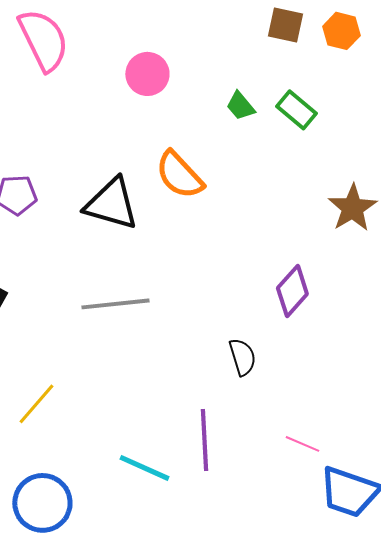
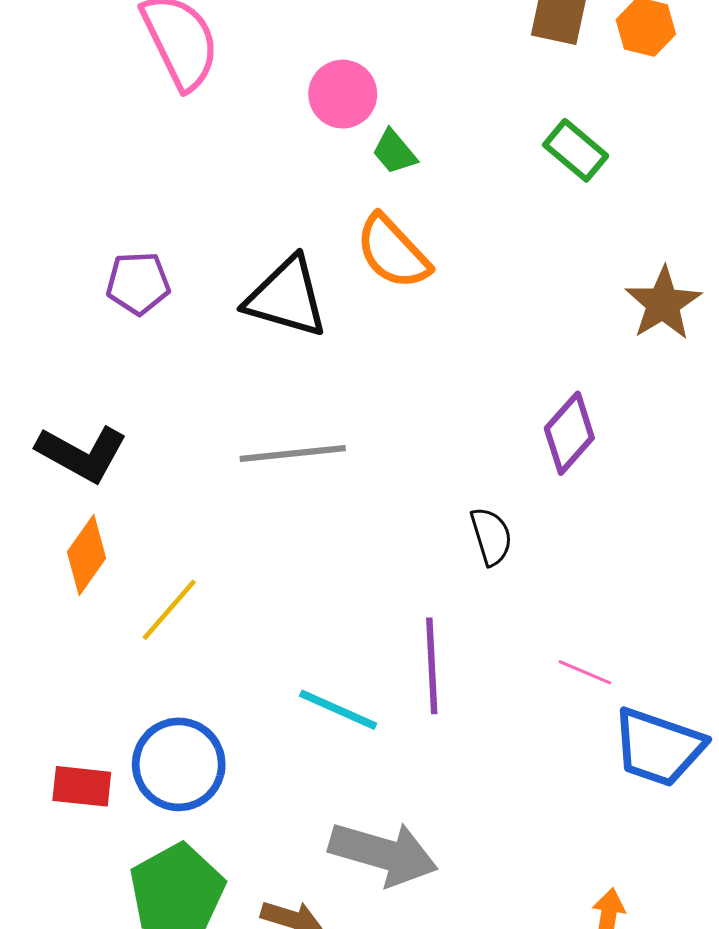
green trapezoid: (240, 106) -> (394, 152), moved

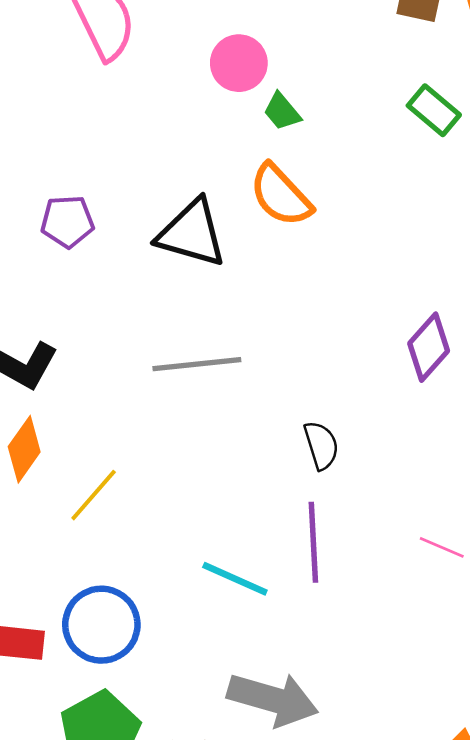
black semicircle: (491, 536) -> (321, 445), moved

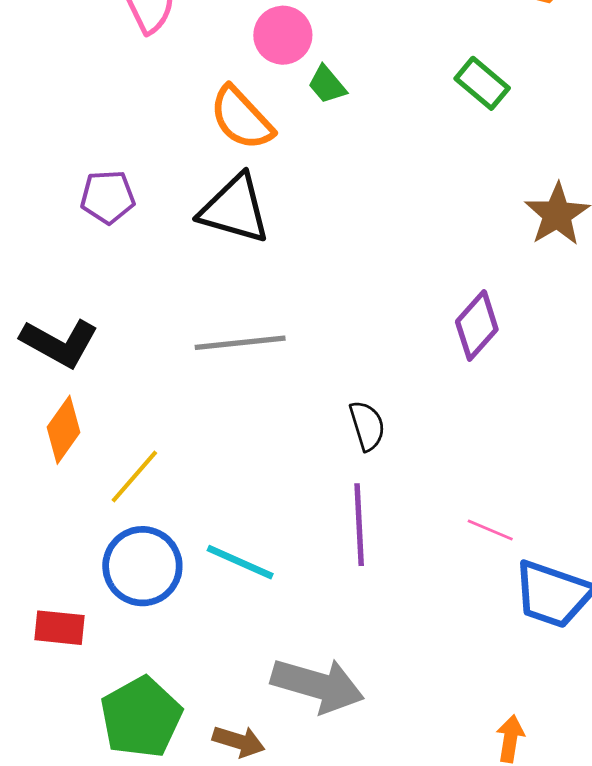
orange semicircle: (281, 195) -> (241, 118), moved
cyan line: (235, 579) -> (240, 562), moved
blue circle: (101, 625) -> (142, 566), moved

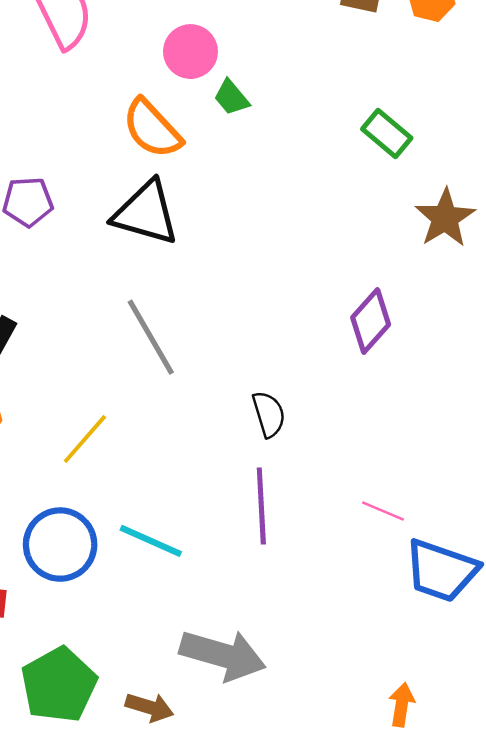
green rectangle: (482, 83) -> (387, 134), moved
gray line: (240, 343) -> (151, 337), turned 66
yellow line: (134, 477) -> (85, 439), moved

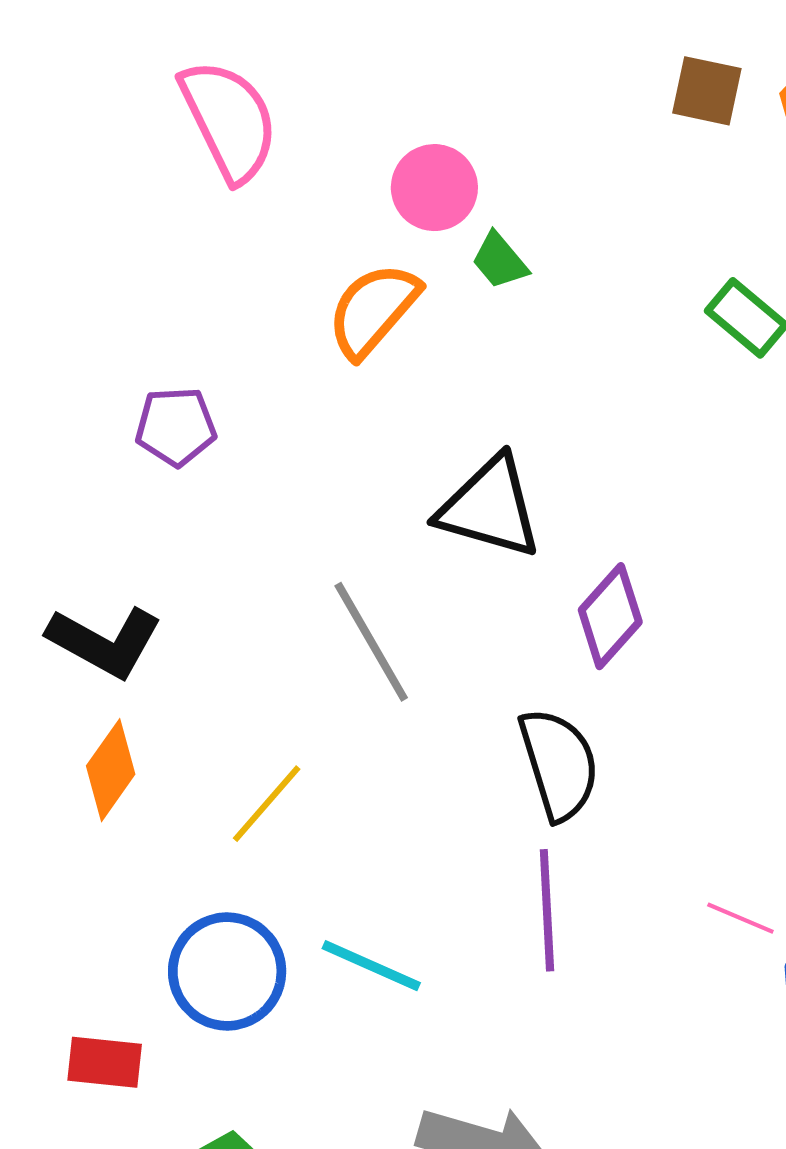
orange semicircle: (152, 129) -> (373, 310), turned 84
black triangle: (146, 213) -> (490, 507), moved
purple diamond: (371, 321) -> (610, 616), moved
black semicircle: (269, 414) -> (559, 764), size x1.5

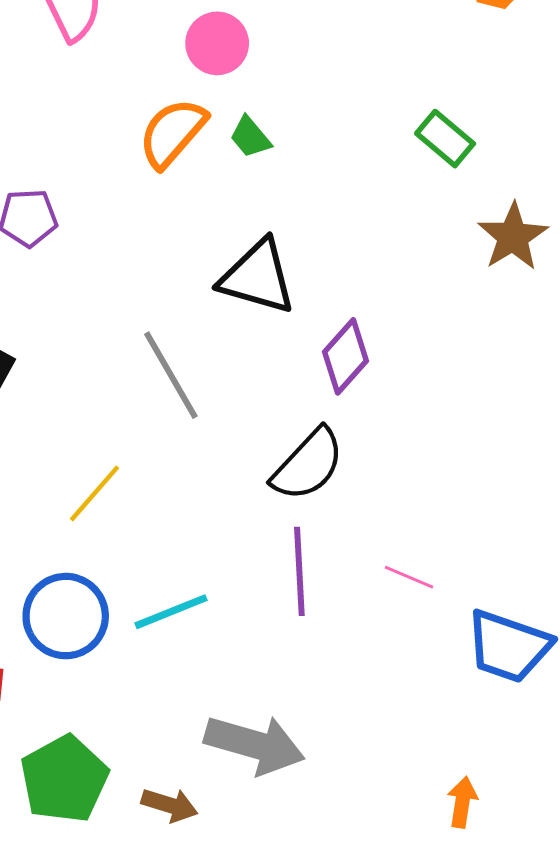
green trapezoid: (500, 261) -> (250, 137), moved
black semicircle: (559, 764) -> (308, 465), turned 60
pink line: (740, 918) -> (409, 577), moved
cyan line: (371, 966) -> (171, 612), turned -46

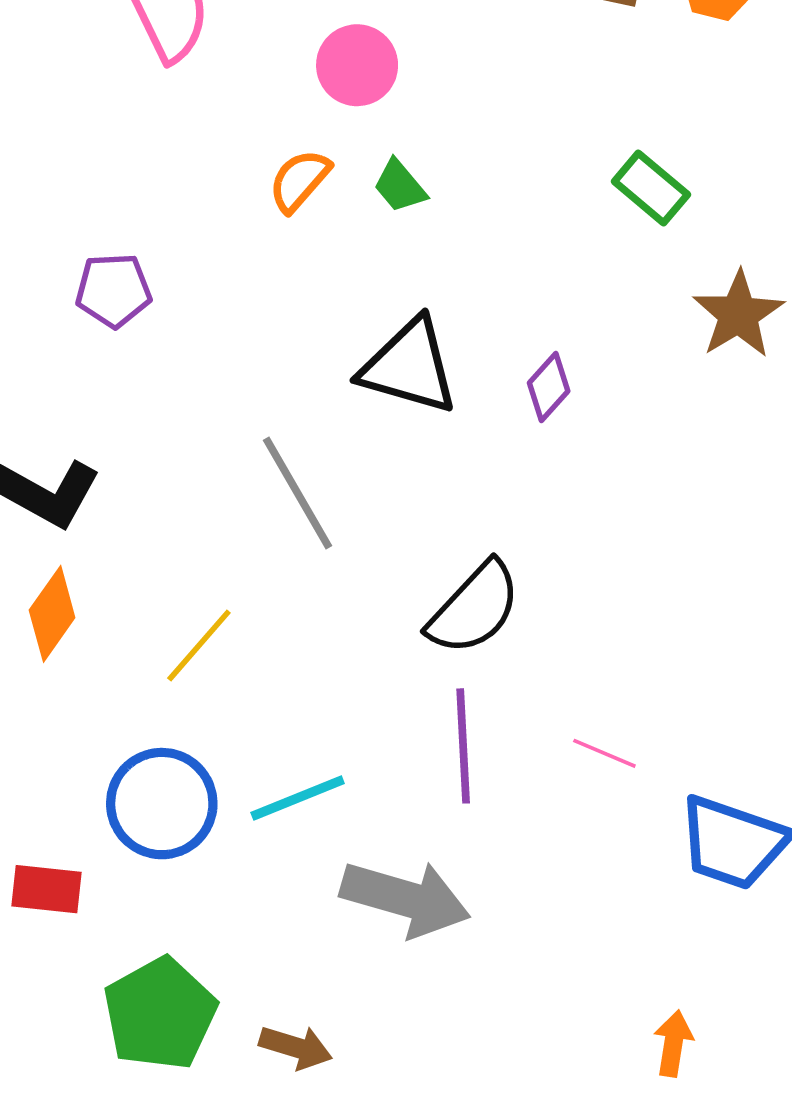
orange semicircle: (172, 133) -> (299, 181), size x0.7
purple diamond: (346, 356) -> (549, 387), moved, size x0.7
gray arrow: (255, 744) -> (405, 898), moved

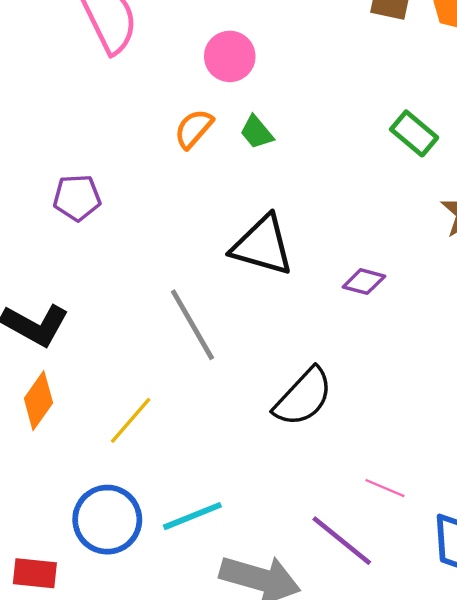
purple diamond: (549, 387) -> (364, 282), moved, turned 63
purple line: (463, 746) -> (342, 541), moved, turned -48

